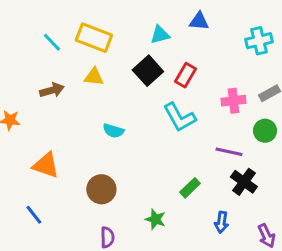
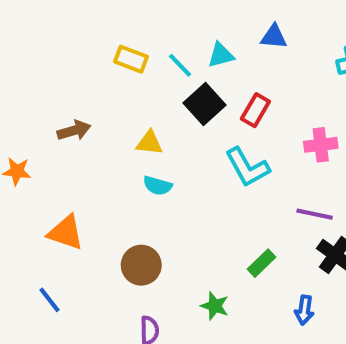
yellow rectangle: (94, 38) -> (131, 59), size x0.7
cyan line: (52, 42) -> (180, 65), moved
yellow triangle: (94, 77) -> (149, 143), moved

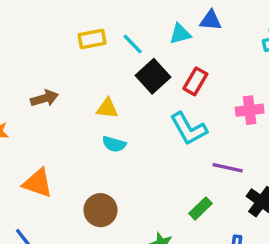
cyan triangle: (221, 55) -> (180, 34), moved
yellow rectangle: (131, 59) -> (92, 39), turned -32
purple line: (315, 214) -> (228, 168), moved

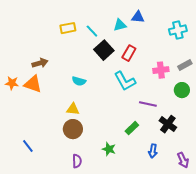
yellow triangle: (107, 108) -> (73, 109), moved
cyan semicircle: (114, 144) -> (79, 81), moved
orange triangle: (38, 183) -> (33, 84), moved

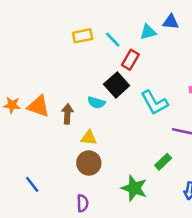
black square: (104, 50) -> (117, 85), moved
red rectangle: (129, 53) -> (130, 60), moved
brown arrow: (40, 63) -> (67, 114), moved, turned -70
green star: (109, 149) -> (134, 188), size x1.5
purple semicircle: (77, 161) -> (83, 203), moved

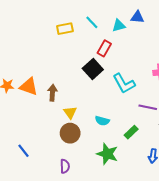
cyan line: (113, 40) -> (92, 22), moved
cyan semicircle: (96, 103) -> (102, 121), moved
yellow triangle: (89, 138) -> (70, 112), turned 48

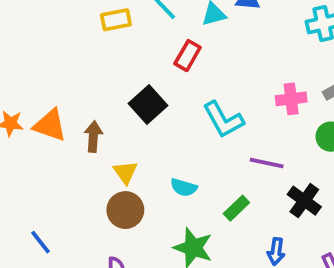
black square: (93, 69) -> (148, 105), moved

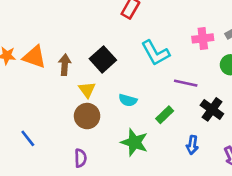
black square: (148, 105) -> (103, 59), moved

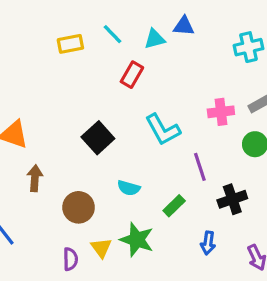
brown arrow: (65, 65) -> (35, 178), moved
purple line: (186, 83) -> (200, 167), turned 60
yellow triangle: (87, 90) -> (101, 248), moved
black cross: (212, 109) -> (232, 199), turned 35

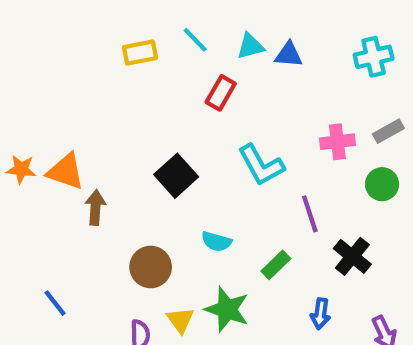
blue triangle: (184, 26) -> (289, 55), moved
brown arrow: (35, 178) -> (95, 208), moved
black cross: (232, 199) -> (352, 256), turned -32

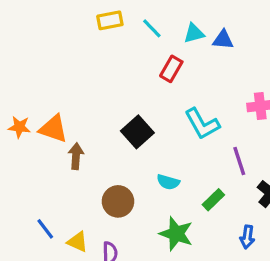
yellow rectangle: (140, 53) -> (110, 20), moved
yellow triangle: (180, 320) -> (78, 242), moved, turned -30

